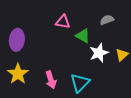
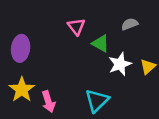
pink triangle: (63, 22) -> (76, 27), turned 42
pink arrow: (51, 80) -> (48, 102), moved

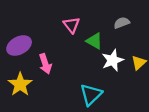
purple ellipse: (21, 48) -> (19, 46), turned 55
pink arrow: (48, 102) -> (45, 64), moved

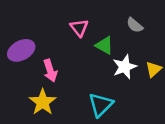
gray semicircle: (122, 23) -> (135, 25), turned -119
yellow star: (20, 84) -> (43, 102), moved

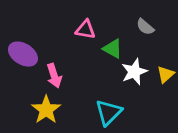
pink triangle: (79, 28) -> (85, 30), turned -42
purple ellipse: (21, 50) -> (23, 54), turned 60

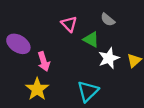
gray semicircle: (145, 27) -> (108, 20), moved
pink triangle: (85, 30) -> (69, 24), turned 35

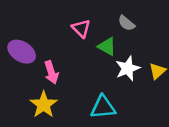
cyan triangle: (88, 91) -> (103, 107), turned 40

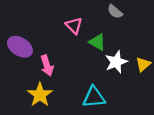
gray semicircle: (126, 23) -> (115, 12), moved

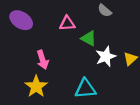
pink triangle: (74, 26) -> (67, 23), turned -49
purple ellipse: (20, 47) -> (21, 20), moved

